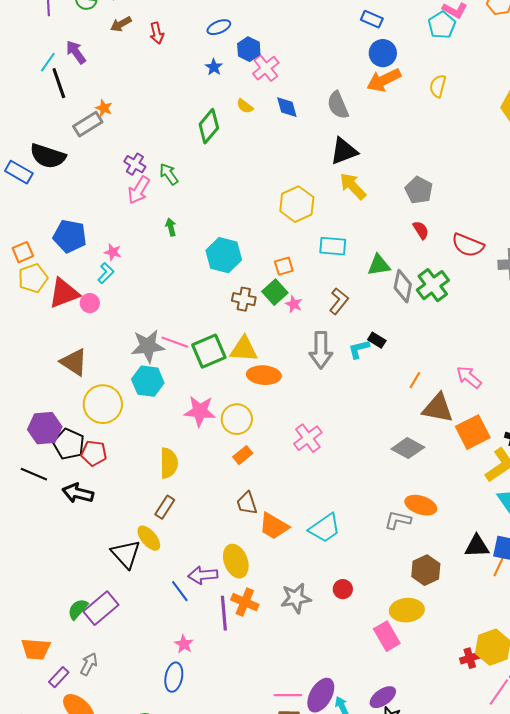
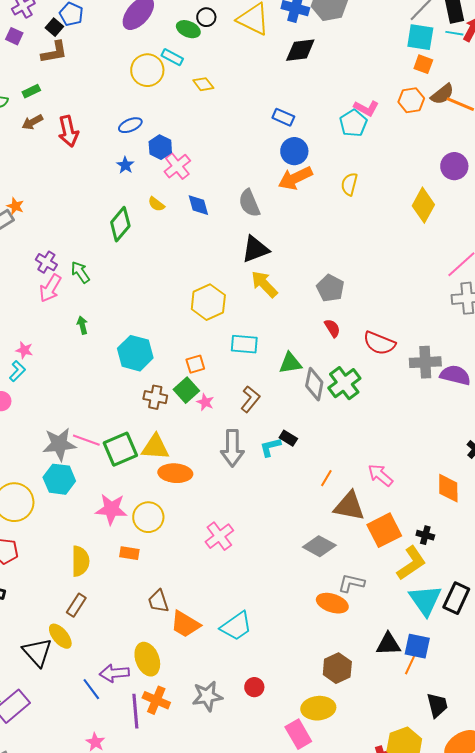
red arrow: (157, 33) -> (68, 131), size x1.4
orange rectangle: (243, 455) -> (129, 553), moved, turned 48
gray L-shape: (398, 520) -> (351, 583), moved

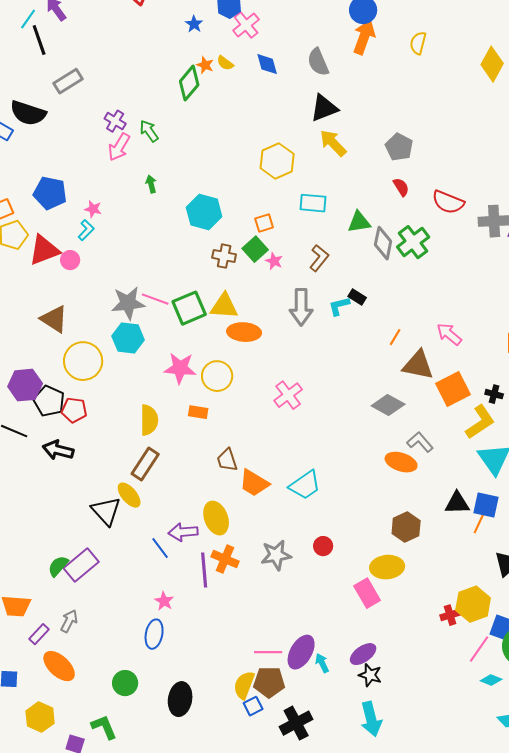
orange arrow: (295, 178) -> (364, 37), turned 136
orange star: (15, 206) -> (205, 65), moved
gray L-shape: (351, 583) -> (420, 442), turned 36
brown rectangle: (76, 605) -> (145, 464), size x1.4

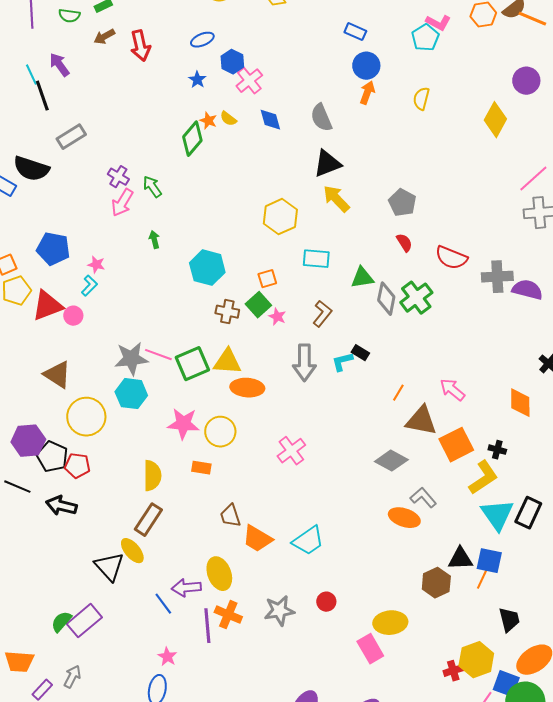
cyan line: (28, 19) -> (31, 75), turned -60
orange arrow: (364, 37) -> (367, 93), size x0.7
brown hexagon: (406, 527) -> (436, 583), moved

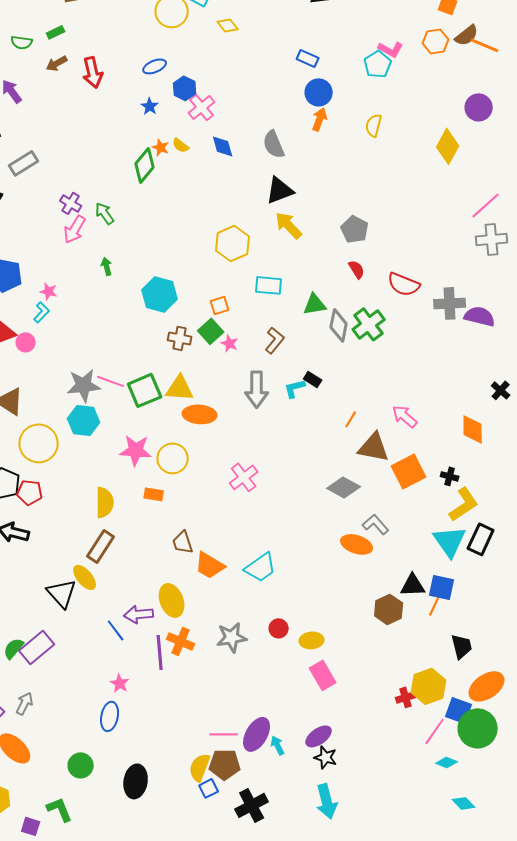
yellow L-shape: (483, 478) -> (464, 504), moved
yellow ellipse: (390, 623) -> (312, 640), moved, size x0.7

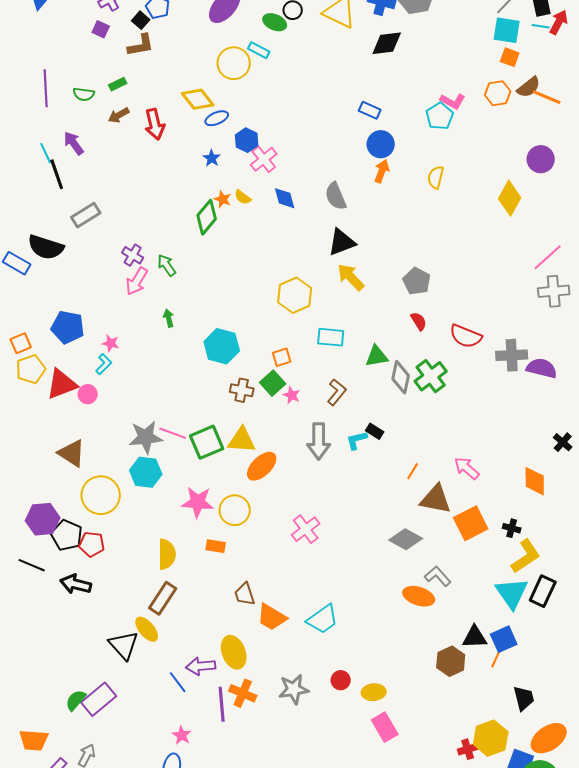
yellow diamond: (228, 25) -> (198, 99), moved, size x1.5
orange ellipse: (200, 414) -> (262, 466), turned -48
blue square: (442, 587) -> (504, 639), turned -36

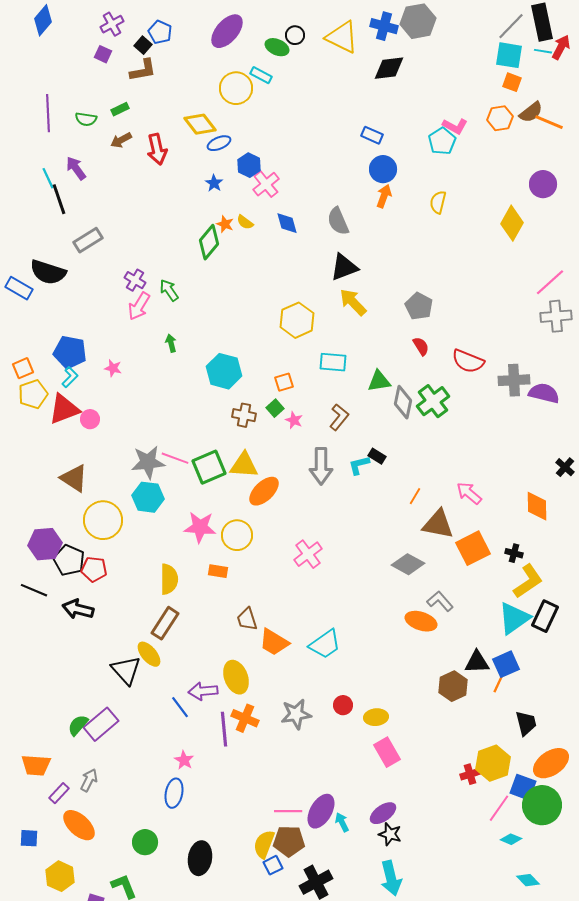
cyan L-shape: (104, 364) -> (70, 377), moved
green square: (273, 383) -> (275, 408), size x0.7
cyan triangle: (512, 593) -> (514, 618), turned 30

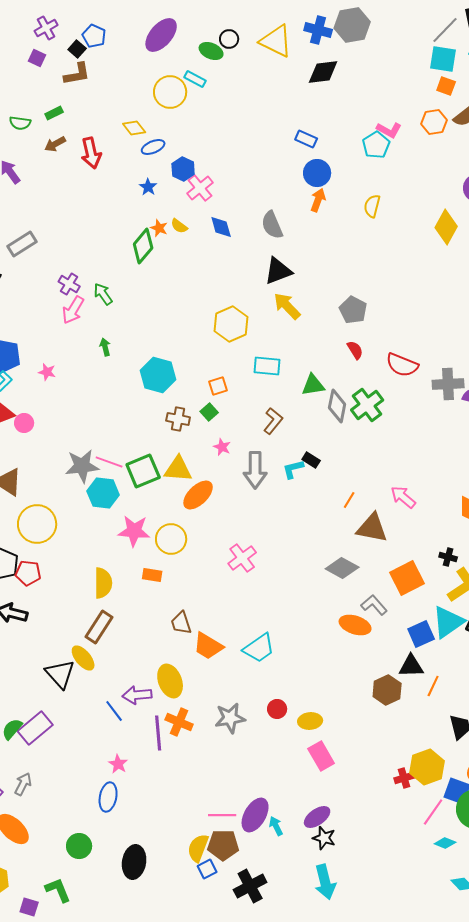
yellow diamond: (200, 124) -> (134, 128), size x0.7
pink star: (294, 420) -> (222, 447), moved
cyan hexagon: (148, 497) -> (103, 493), moved
orange square: (473, 548) -> (407, 578), moved
blue square: (506, 664) -> (421, 634), moved

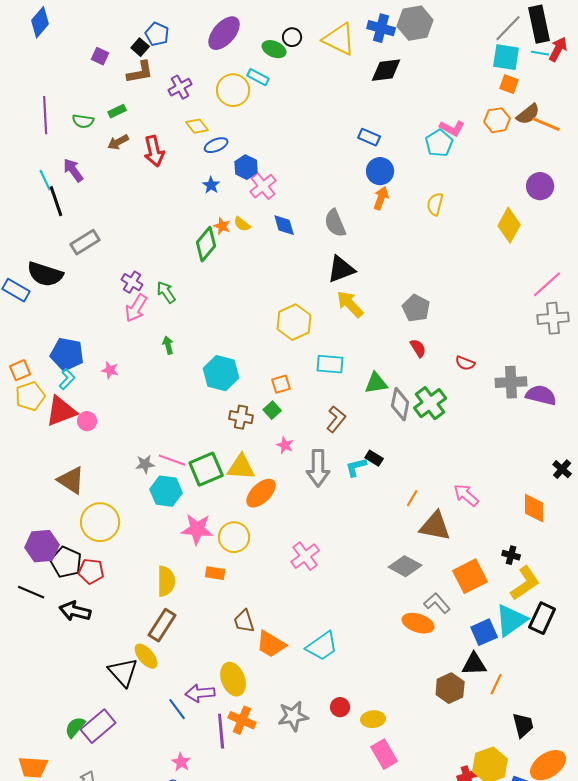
purple cross: (46, 28) -> (180, 87), moved
red semicircle: (402, 365) -> (465, 363), size x0.6
gray star: (82, 466) -> (145, 464), size x0.6

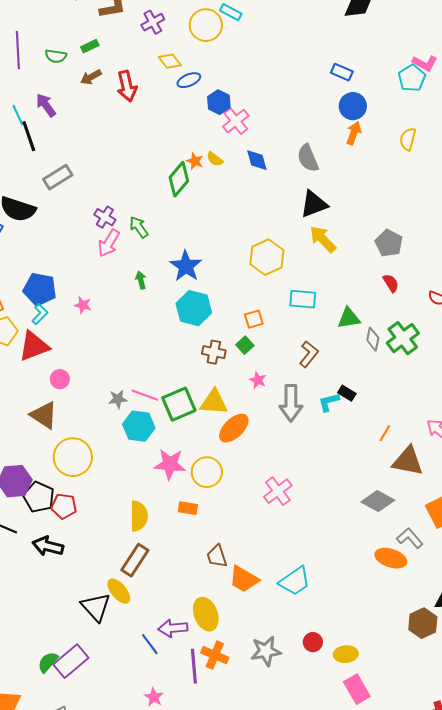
blue star: (211, 185) -> (186, 266), moved, size x1.8
gray diamond: (400, 404) -> (373, 339), size x0.7
pink circle: (87, 421) -> (60, 379), moved

